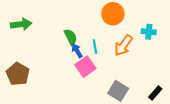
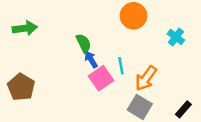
cyan cross: (149, 32) -> (176, 37), turned 32
orange arrow: (123, 45) -> (146, 78), moved
cyan line: (95, 46) -> (121, 66), moved

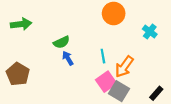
green semicircle: (84, 43) -> (61, 42), moved, turned 91
blue arrow: (91, 59) -> (68, 58), moved
pink square: (101, 78) -> (106, 82), moved

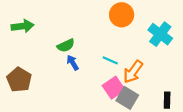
cyan cross: (150, 32) -> (160, 34), size x1.5
cyan line: (103, 56) -> (110, 60), turned -56
black rectangle: (156, 93) -> (167, 100), turned -40

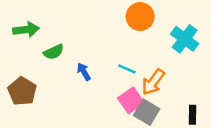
green semicircle: (66, 46) -> (54, 52), moved

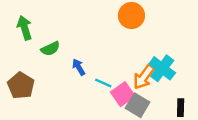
green arrow: (26, 30) -> (25, 28), turned -100
cyan cross: (185, 39) -> (162, 68), moved
cyan line: (127, 69) -> (103, 83), moved

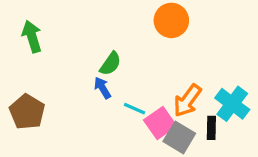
green semicircle: (50, 49) -> (110, 64), moved, turned -30
cyan cross: (162, 68) -> (232, 104), moved
black rectangle: (181, 108) -> (211, 128), moved

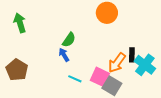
cyan line: (134, 109) -> (75, 79), moved
pink square: (160, 123) -> (100, 77), turned -30
black rectangle: (211, 128) -> (132, 55), moved

